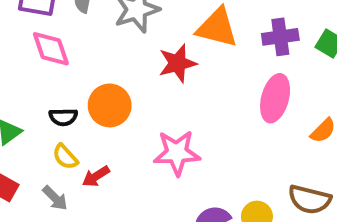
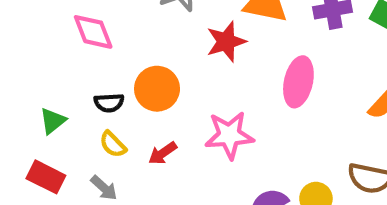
pink ellipse: (275, 98) -> (298, 82), moved
red arrow: (96, 176) -> (163, 153), moved

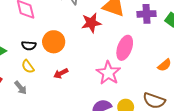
pink star: (229, 135) -> (108, 73), moved, turned 30
red arrow: (163, 153) -> (61, 73), moved

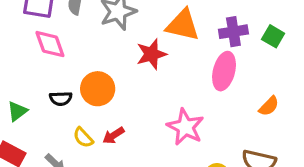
pink ellipse: (125, 48) -> (224, 71), moved
yellow semicircle: (28, 67) -> (83, 138), moved

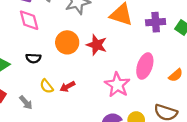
red star: (151, 54) -> (97, 45), moved, turned 30
pink ellipse: (224, 71) -> (145, 66), moved
orange circle: (98, 89) -> (67, 42), moved

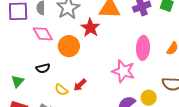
pink diamond: (29, 20) -> (43, 34), moved
red star: (97, 45) -> (90, 28), moved, turned 30

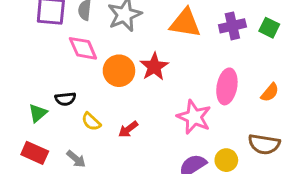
red star: (90, 28) -> (154, 67), moved
black semicircle: (43, 68) -> (65, 99), moved
yellow semicircle: (61, 90) -> (91, 122), moved

